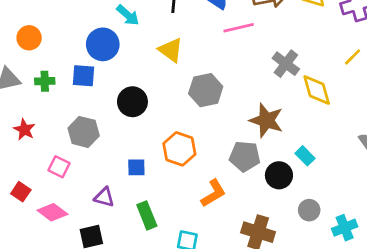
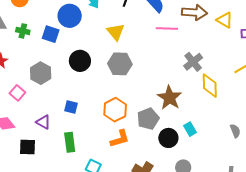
gray hexagon: (206, 90) -> (120, 64), moved
orange hexagon: (179, 149) -> (115, 110), moved
gray pentagon: (245, 156) -> (148, 119), turned 30

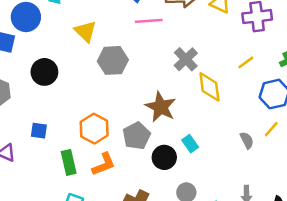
gray hexagon: (120, 64) -> (113, 60), moved
green rectangle: (70, 142) -> (69, 162), moved

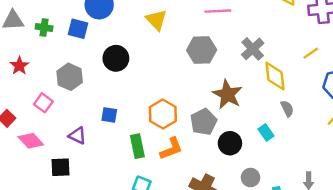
gray hexagon: (113, 60) -> (202, 50), moved
gray semicircle: (247, 140) -> (287, 109), moved
cyan rectangle: (190, 144) -> (266, 132), moved

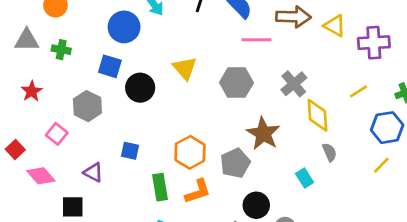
yellow triangle: (156, 20) -> (185, 68), moved
blue square: (78, 29) -> (110, 66), moved
black circle: (230, 143) -> (256, 205), moved

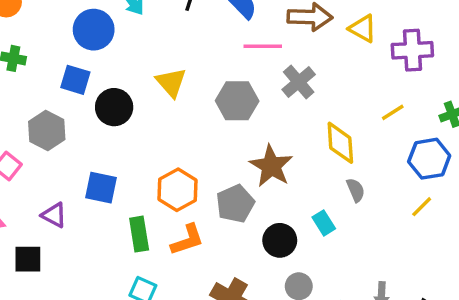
gray cross: (294, 84) -> (299, 82), moved
blue square: (130, 151) -> (101, 188), size x1.4
black circle: (256, 205) -> (280, 240), moved

